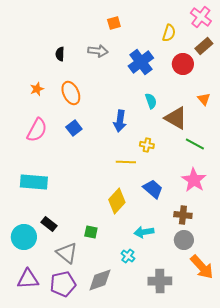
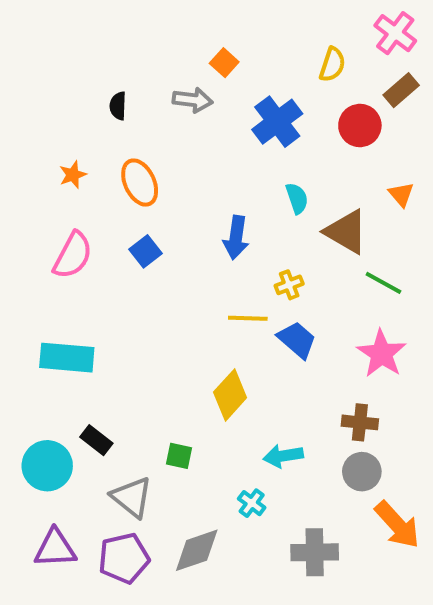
orange square: (114, 23) -> (224, 63), moved, turned -32
yellow cross: (147, 145) -> (289, 285), turned -32
blue trapezoid: (153, 189) -> (297, 340), moved

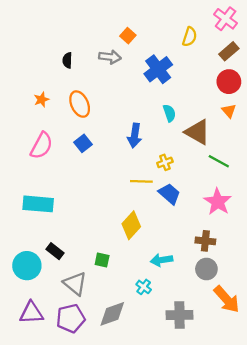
red circle: (360, 126) -> (229, 82), moved

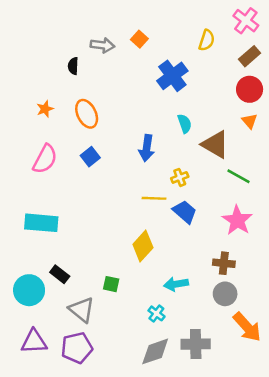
gray arrow: (110, 57) -> (103, 45), moved
gray diamond: (112, 314) -> (155, 351), moved

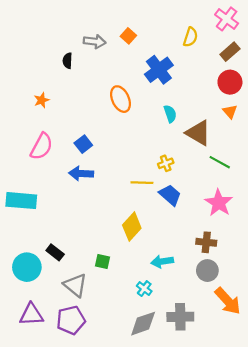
orange ellipse: (87, 114) -> (121, 99), moved
blue arrow: (147, 148) -> (81, 174), moved, turned 85
cyan rectangle: (41, 223) -> (21, 201), moved

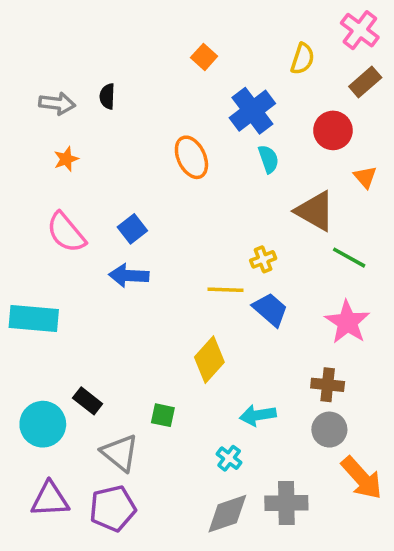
gray arrow: (95, 42) -> (57, 104), moved
red circle: (230, 82) -> (333, 130), moved
cyan semicircle: (170, 114) -> (268, 159), moved
pink semicircle: (42, 146) -> (66, 233), turned 112

